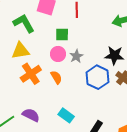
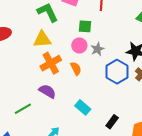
purple semicircle: (31, 115) -> (47, 91), moved

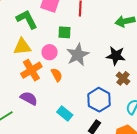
pink circle: (79, 45) -> (50, 52), moved
gray star: (97, 49) -> (78, 55), size x1.6
blue hexagon: (117, 72) -> (99, 100), moved

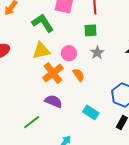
green square: (64, 32) -> (91, 30), moved
gray star: (78, 55) -> (97, 53), size x0.6

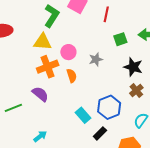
green L-shape: (43, 23) -> (52, 16), turned 50
green square: (91, 30) -> (120, 39), moved, turned -32
cyan rectangle: (91, 112) -> (83, 115), moved

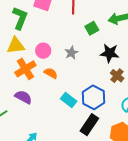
orange semicircle: (72, 76) -> (51, 73), turned -32
cyan rectangle: (83, 115) -> (69, 100), moved
black rectangle: (100, 133) -> (89, 125), size x1.5

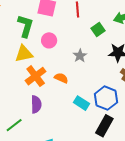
pink circle: (43, 51) -> (49, 40), moved
purple semicircle: (23, 97) -> (36, 104), turned 66

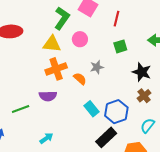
green square: (98, 30) -> (120, 46), moved
gray star: (80, 56) -> (97, 67), moved
purple semicircle: (36, 104) -> (48, 96), turned 72

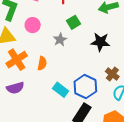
gray star: (97, 67) -> (60, 40), moved
orange semicircle: (80, 79) -> (42, 63), turned 72
brown cross: (144, 96) -> (112, 74), moved

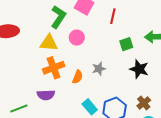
green square: (73, 22) -> (126, 44), moved
gray star: (60, 40) -> (99, 69), moved

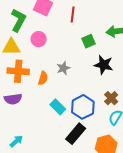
orange cross: (54, 68) -> (18, 71), turned 30

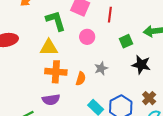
green L-shape: (18, 20) -> (56, 21), turned -45
pink circle: (39, 39) -> (87, 37), moved

